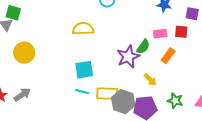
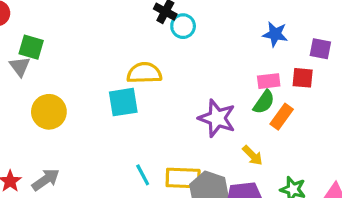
green semicircle: (143, 47) -> (264, 102), moved
purple star: (128, 57) -> (217, 118), turned -30
cyan square: (84, 70) -> (123, 102), moved
cyan line: (82, 92) -> (143, 175), turned 48

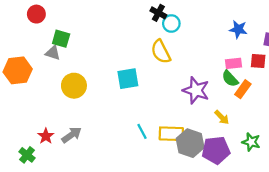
gray triangle: (20, 67) -> (53, 53), turned -35
yellow semicircle: (144, 73) -> (161, 52), moved, turned -115
green semicircle: (264, 102) -> (230, 79), turned 102

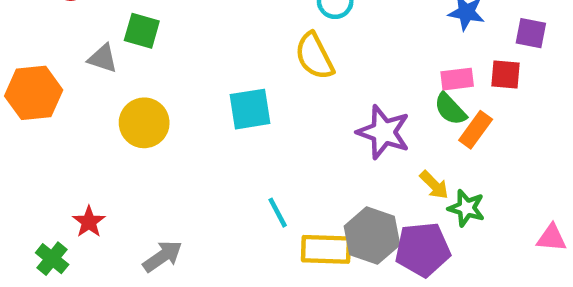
green square: (61, 39) -> (142, 31), moved
yellow rectangle: (171, 134) -> (326, 249), moved
gray arrow: (72, 135) -> (163, 256), moved
green star: (251, 142) -> (466, 208), moved

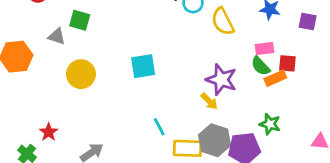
yellow semicircle: (314, 56) -> (223, 22), moved
red square: (505, 74) -> (287, 63), moved
orange rectangle: (476, 130) -> (275, 78), turned 30
yellow arrow: (434, 185) -> (209, 101), moved

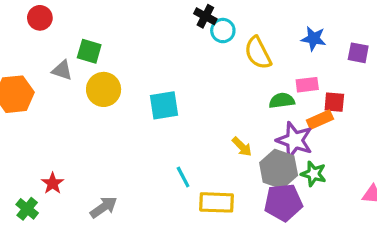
green semicircle: (260, 66) -> (282, 101), moved, turned 125
yellow circle: (81, 74) -> (104, 89), moved
purple star: (221, 80) -> (294, 140), moved
gray hexagon: (215, 140) -> (279, 169), moved

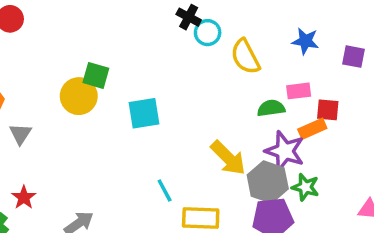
green square: (89, 51) -> (96, 75), moved
gray triangle: (62, 70) -> (20, 134), moved, turned 45
yellow arrow: (242, 147) -> (228, 158), size x1.6

